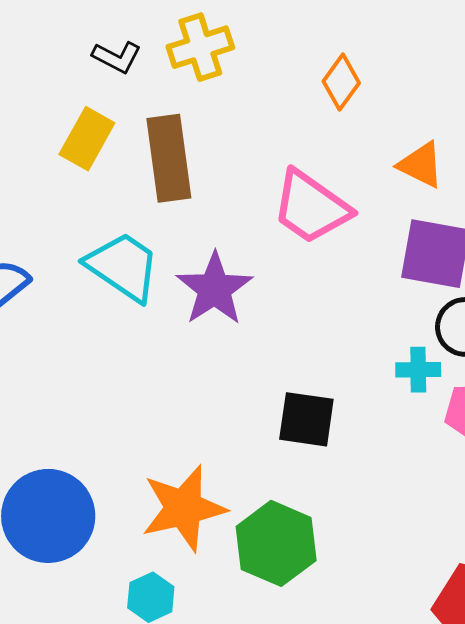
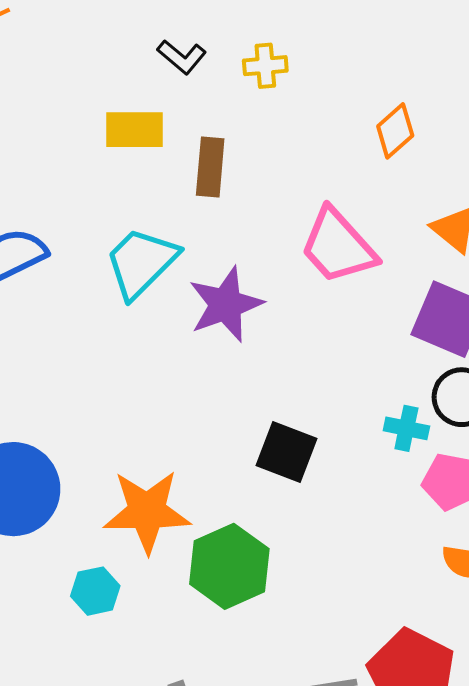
yellow cross: (200, 47) -> (265, 66), size x0.7
yellow rectangle: (87, 139) -> (135, 130), turned 48
brown rectangle: (169, 158) -> (210, 167), size x0.7
cyan trapezoid: (123, 267) -> (141, 262), turned -92

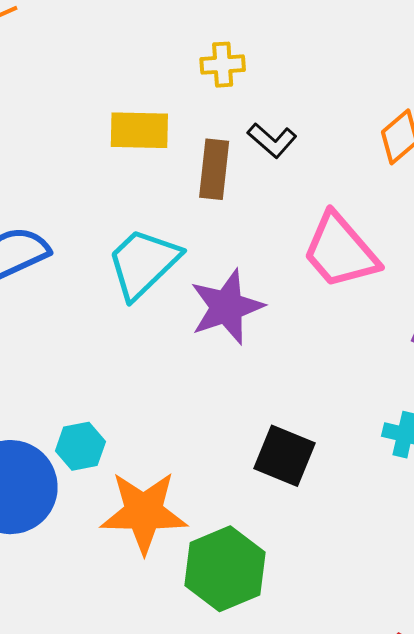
black L-shape: (182, 57) -> (272, 140), moved
yellow cross: (265, 66) -> (223, 65), moved
cyan hexagon: (95, 591) -> (80, 446), moved

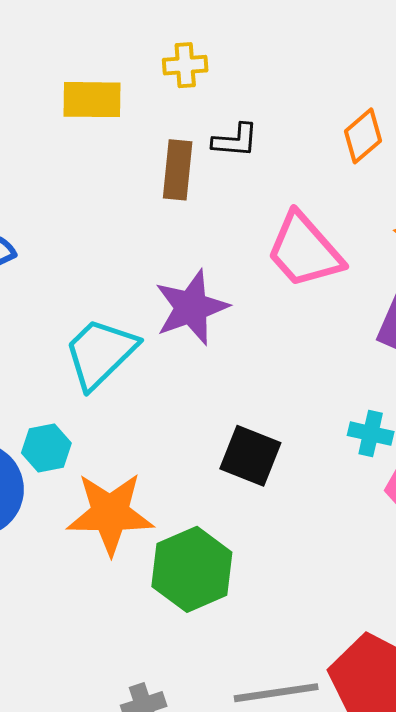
yellow rectangle: (139, 130) -> (92, 100), moved
black L-shape: (272, 140) -> (235, 140), turned -36
cyan trapezoid: (143, 263) -> (100, 353), moved

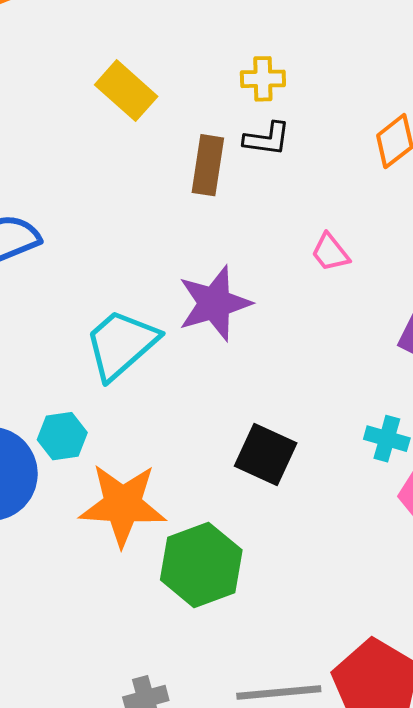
yellow cross: (185, 65) -> (263, 79), moved
yellow rectangle: (92, 100) -> (126, 91), turned 38
pink trapezoid: (304, 250) -> (330, 252), size x0.5

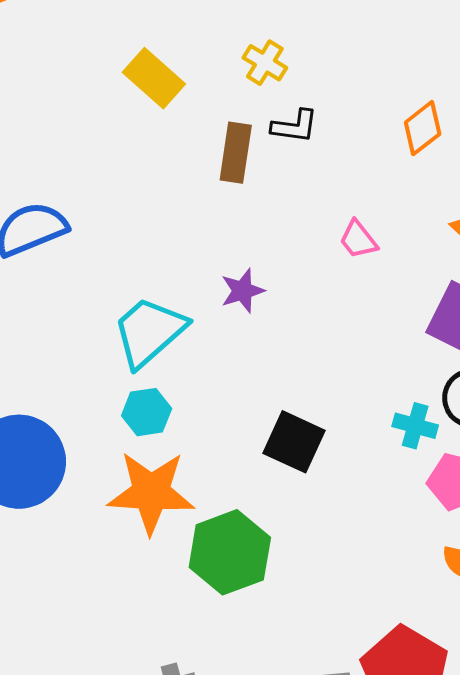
yellow cross: (263, 79) -> (265, 63), moved, turned 33
purple star: (214, 303) -> (242, 291), size x0.6
cyan hexagon: (62, 436) -> (147, 412), moved

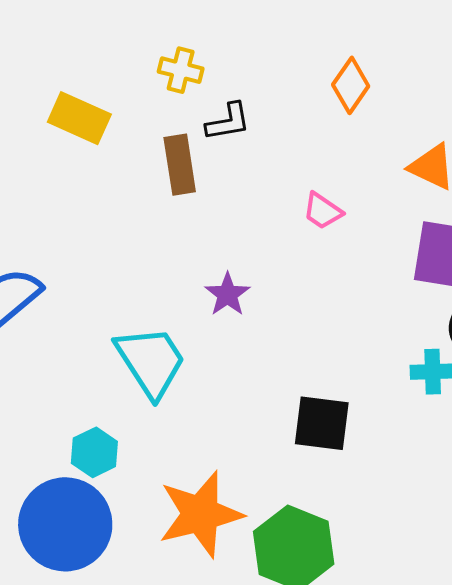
cyan trapezoid: (149, 332) -> (151, 361), turned 116
cyan hexagon: (147, 412) -> (94, 452), moved

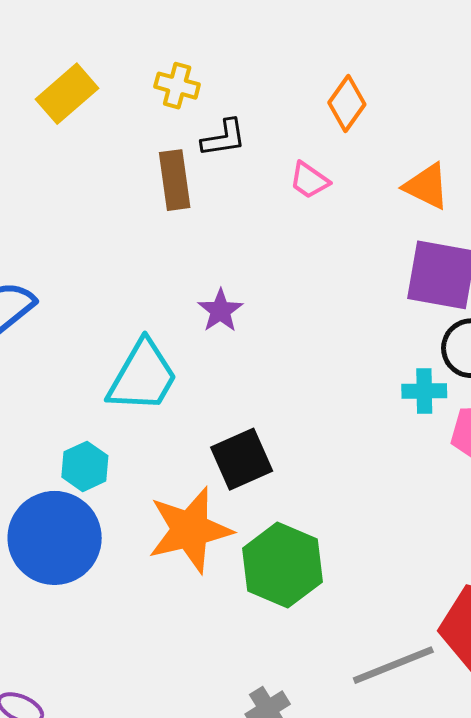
yellow rectangle: (79, 118) -> (67, 94), moved, turned -66
pink trapezoid: (323, 211) -> (309, 180), moved
cyan trapezoid: (151, 361) -> (143, 376), turned 62
black square: (322, 423) -> (242, 459), moved, turned -32

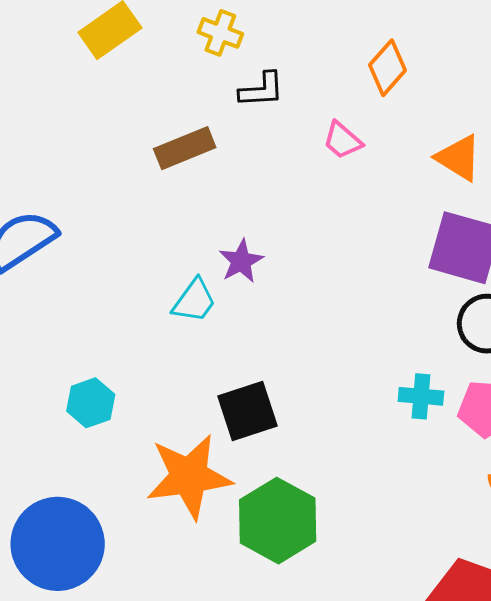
brown rectangle: (175, 180) -> (185, 148), moved, turned 70
cyan trapezoid: (143, 376) -> (194, 301), moved, size x0.6
cyan cross: (424, 391) -> (421, 396), moved
blue circle: (55, 538) -> (58, 544), moved

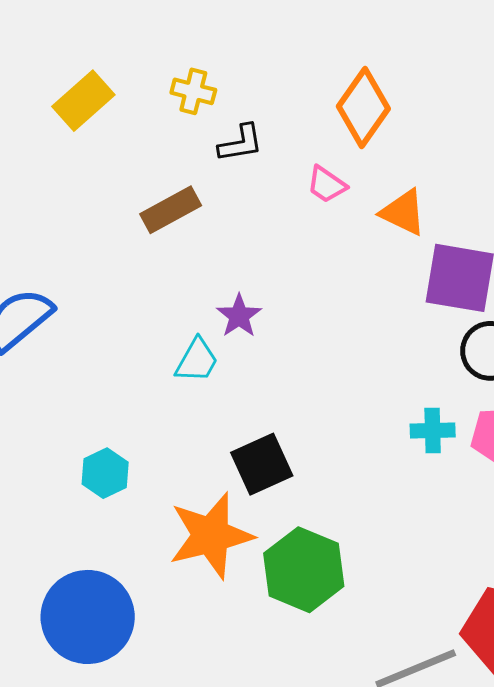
orange diamond: (388, 68) -> (363, 108), size x1.4
orange triangle: (459, 158) -> (403, 212), moved

